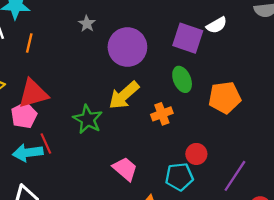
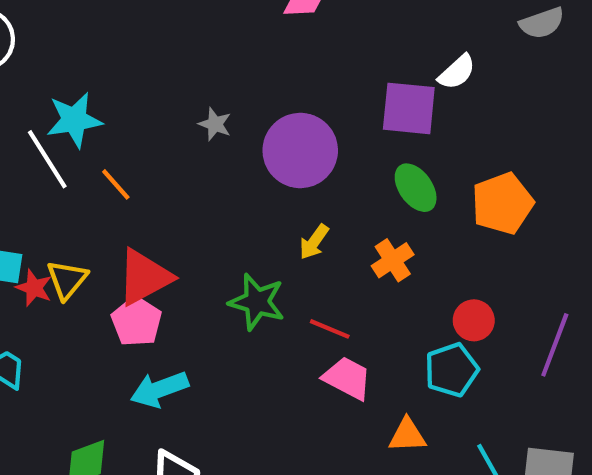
orange line: (29, 43) -> (116, 184), turned -42
yellow arrow: (124, 95) -> (314, 242), size x0.6
red line: (46, 144) -> (330, 329), moved, turned -30

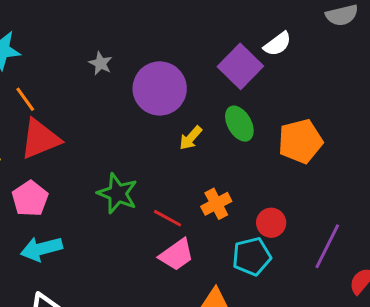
purple square: (409, 108) -> (240, 66), turned 33
yellow arrow: (314, 242) -> (191, 138), moved
orange cross: (393, 260) -> (216, 204), moved
red triangle: (144, 277) -> (40, 139), moved
pink trapezoid: (347, 378) -> (176, 255), turned 111

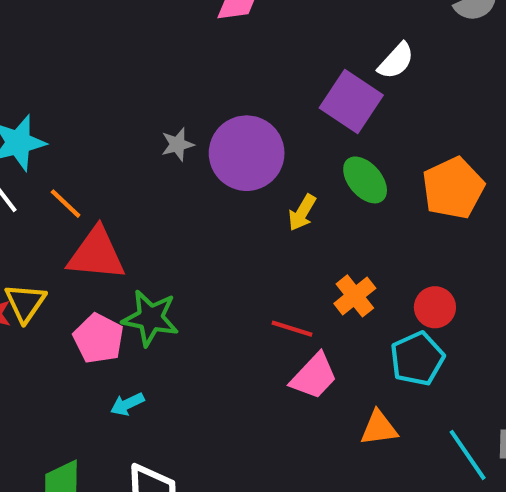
gray star: (101, 63) -> (177, 144), moved, turned -30
red triangle: (40, 139) -> (96, 254), turned 39
green star: (117, 193) -> (150, 318), moved
cyan arrow: (41, 249) -> (127, 404), size x0.6

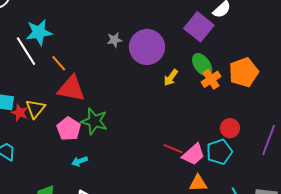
orange cross: (355, 296) -> (211, 79), moved
red line: (292, 329) -> (173, 149), moved
pink trapezoid: (314, 376) -> (193, 154), moved

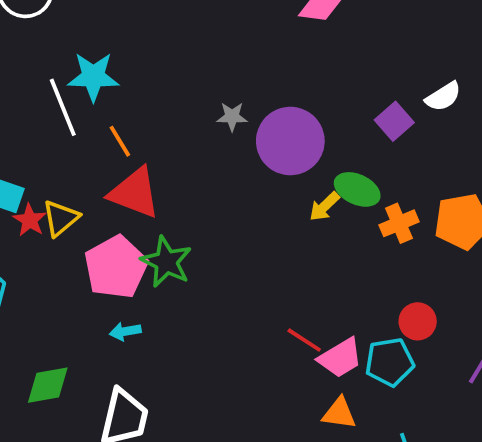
purple square: (199, 27) -> (394, 121), size x0.7
green ellipse: (202, 65) -> (357, 189), moved, turned -40
pink pentagon: (69, 129) -> (116, 267), size x1.4

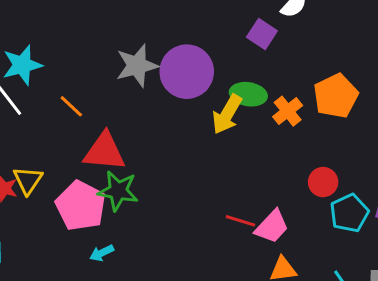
gray star: (232, 117) -> (137, 66), size x1.8
orange line: (120, 141) -> (71, 106), moved
red triangle: (135, 193) -> (104, 152), moved
yellow arrow: (324, 206) -> (227, 114), size x1.5
cyan pentagon: (390, 362) -> (349, 213), moved

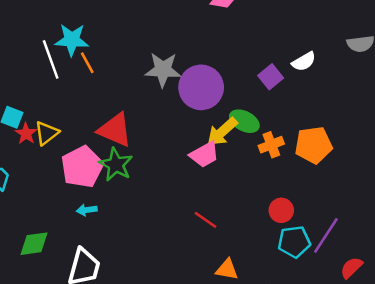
orange line: (71, 106) -> (87, 63), moved
pink trapezoid: (272, 227) -> (204, 154), moved

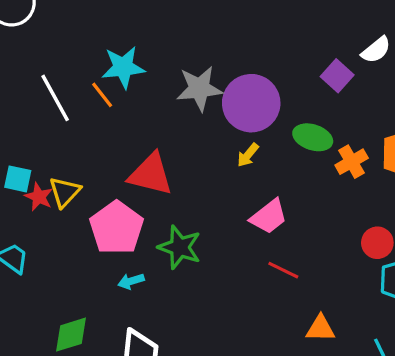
cyan star: (72, 40) -> (123, 67), moved
yellow arrow: (222, 132) -> (248, 155), moved, size x0.6
pink trapezoid: (204, 154) -> (269, 217), moved
green star: (116, 165) -> (180, 247), moved

